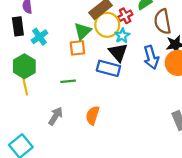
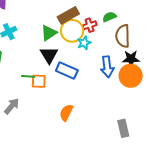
orange square: (77, 48) -> (39, 81), moved
black triangle: (118, 52) -> (49, 55), moved
orange semicircle: (93, 115) -> (66, 113), moved

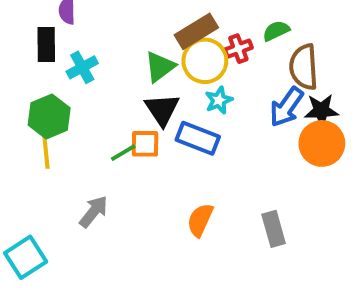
cyan star: (84, 43) -> (219, 100), moved
blue arrow: (107, 67) -> (286, 107), moved, turned 45
green line: (28, 76) -> (123, 153), turned -32
orange square: (39, 81) -> (145, 144), moved
gray rectangle: (123, 128) -> (274, 229), moved

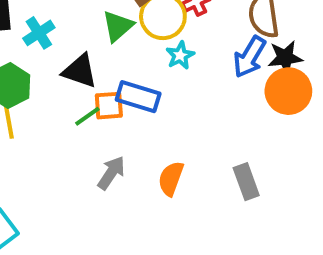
black triangle: (162, 110) -> (80, 71), moved, turned -33
blue rectangle: (198, 138) -> (138, 97), moved
gray arrow: (94, 212) -> (111, 173), moved

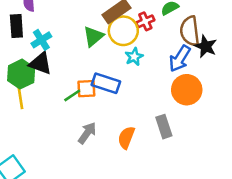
black star: (285, 58) -> (206, 46), moved, turned 30
black triangle: (80, 71) -> (40, 63), moved
orange circle: (288, 91) -> (187, 90), moved
gray rectangle: (246, 182) -> (164, 127), moved

